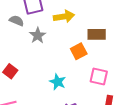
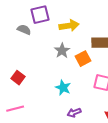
gray star: (38, 35) -> (62, 51), moved

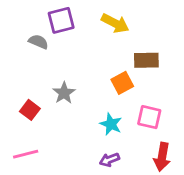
yellow arrow: (69, 26) -> (115, 23), moved, turned 36
gray star: (62, 51) -> (64, 93), moved
cyan star: (63, 88) -> (111, 124), moved

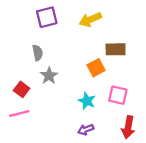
yellow arrow: (115, 23) -> (90, 19), turned 130
gray semicircle: (38, 42) -> (38, 53), moved, turned 56
pink line: (26, 154) -> (19, 113), moved

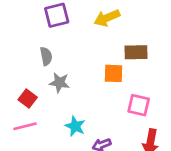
orange square: (96, 68) -> (114, 73), turned 30
gray star: (49, 76) -> (59, 83), turned -30
cyan star: (87, 101) -> (75, 126), moved

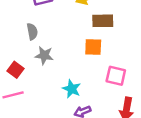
brown rectangle: (136, 52) -> (103, 21), moved
cyan star: (75, 126) -> (72, 89), moved

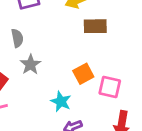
orange square: (93, 47) -> (83, 74), moved, turned -30
gray star: (44, 55) -> (30, 65), turned 30

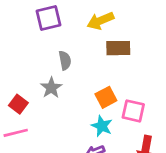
gray semicircle: (17, 38) -> (65, 60), moved
cyan star: (61, 102) -> (102, 126), moved

